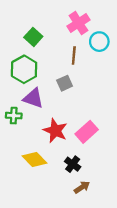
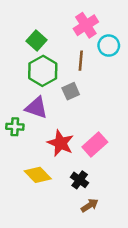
green hexagon: (24, 69) -> (43, 71), moved

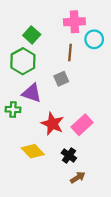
pink cross: (86, 25) -> (74, 22), turned 30
green hexagon: (43, 71) -> (23, 61), moved

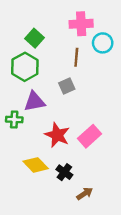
purple triangle: (32, 93) -> (34, 102), turned -30
black cross: (69, 156) -> (64, 172), moved

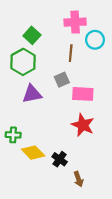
green cross: (14, 119) -> (13, 135), moved
red star: (57, 135) -> (83, 125), moved
pink rectangle: (89, 136) -> (83, 94), moved, turned 45
brown arrow: (85, 194) -> (78, 179), turned 104

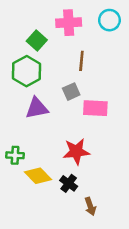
pink cross: (75, 22) -> (69, 23), moved
cyan circle: (95, 40) -> (109, 20), moved
red star: (83, 125) -> (76, 151), moved, turned -30

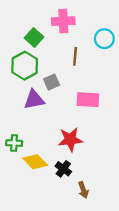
cyan circle: (109, 20) -> (104, 39), moved
gray square: (71, 92) -> (52, 82), moved

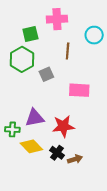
green square: (34, 38) -> (30, 34), turned 35
purple triangle: (34, 100) -> (35, 118), moved
brown arrow: (83, 190) -> (75, 159), moved, turned -88

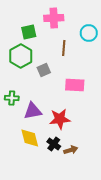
green cross: (12, 129) -> (12, 98), moved
yellow diamond: (31, 146) -> (30, 138), turned 30

